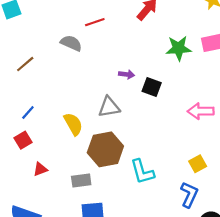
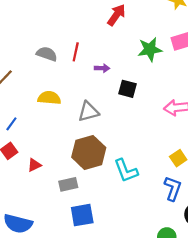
red line: (95, 22) -> (76, 52), moved, turned -54
purple arrow: (127, 74) -> (102, 68), moved
yellow semicircle: (73, 124) -> (49, 98), moved, turned -50
red triangle: (40, 169) -> (34, 165), moved

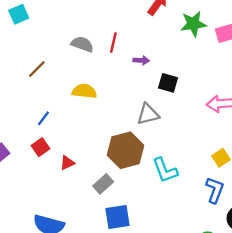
green star: (150, 49) -> (193, 24), moved
gray triangle: (88, 112) -> (148, 114), moved
gray rectangle: (68, 184) -> (103, 184), turned -30

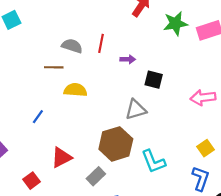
brown line: (37, 69) -> (54, 67), moved, turned 48
red square: (40, 147) -> (31, 181), moved
red triangle: (67, 163) -> (62, 158), size x1.5

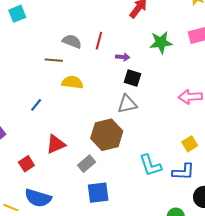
green star: (175, 23) -> (161, 42), moved
black square: (154, 80) -> (132, 78), moved
cyan L-shape: (153, 161) -> (150, 165), moved
blue L-shape: (201, 179) -> (183, 172), turned 70

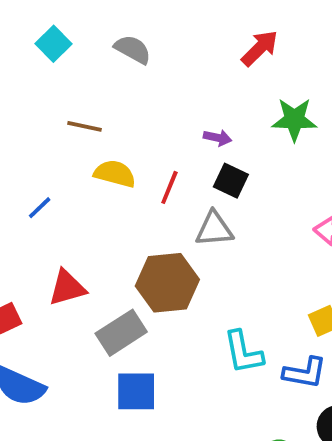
cyan square: (17, 14) -> (54, 44), moved, turned -30
gray semicircle: (72, 41) -> (133, 49), moved
red line: (99, 41) -> (169, 187), moved
gray rectangle: (86, 164) -> (121, 333), size x1.4

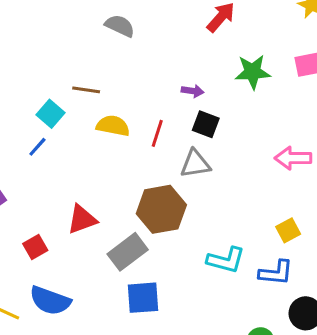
cyan square: (54, 44) -> (50, 114), moved
blue line: (40, 208) -> (37, 147), moved
cyan L-shape: (243, 352) -> (226, 260), turned -60

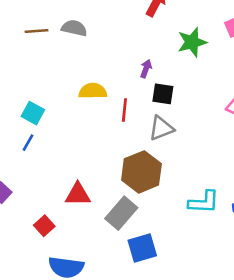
brown line: (86, 90) -> (37, 31), moved
purple arrow: (193, 91) -> (146, 69), turned -66
yellow semicircle: (113, 126) -> (93, 91), moved
red triangle: (82, 219) -> (78, 194), turned 32

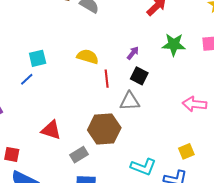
red line: (124, 110) -> (107, 79), turned -30
cyan square: (33, 113) -> (38, 58), turned 30
gray rectangle: (121, 213) -> (79, 155), size x0.7
red square: (44, 226) -> (12, 154), moved, turned 35

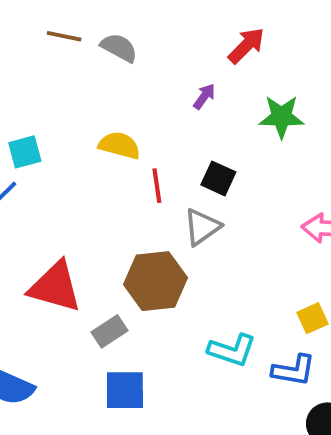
purple arrow: (133, 53) -> (204, 96), moved
gray triangle: (130, 101) -> (202, 227), turned -30
red triangle: (51, 130) -> (55, 287), size x1.4

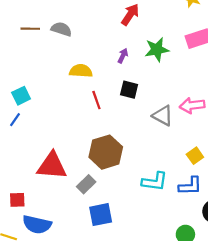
purple arrow: (204, 96) -> (123, 56), moved
yellow semicircle: (119, 145) -> (81, 71), moved
gray triangle: (202, 227) -> (163, 116), moved, turned -45

